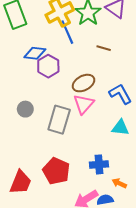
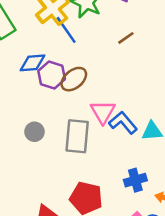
brown line: (104, 48) -> (126, 38), moved, turned -40
brown ellipse: (84, 83) -> (74, 79), moved
blue L-shape: (120, 94) -> (123, 123), moved

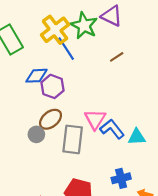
brown ellipse: (74, 79) -> (51, 119), moved

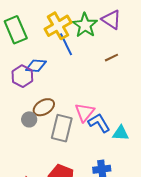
purple hexagon: (53, 86) -> (22, 76), moved

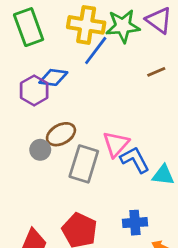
green star: (85, 25) -> (123, 26), turned 30
yellow cross: (58, 26) -> (86, 25), turned 36
blue line: (66, 44) -> (96, 51), turned 60

